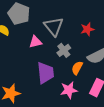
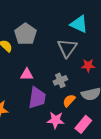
gray triangle: (54, 26) -> (67, 48), moved
pink triangle: (36, 42) -> (27, 74), moved

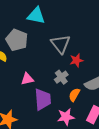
cyan triangle: (79, 24) -> (36, 16), moved
red star: (88, 66) -> (76, 60), moved

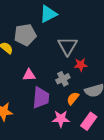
cyan triangle: (36, 16) -> (48, 14), turned -48
gray pentagon: (17, 40) -> (25, 35), turned 30

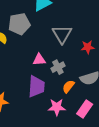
red star: (81, 65) -> (88, 47), moved
pink triangle: (29, 75) -> (39, 60), moved

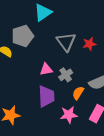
red star: (88, 47) -> (89, 44), moved

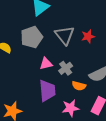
gray pentagon: (23, 36) -> (32, 37), moved
orange semicircle: (78, 93) -> (79, 86), turned -104

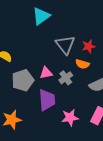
gray pentagon: (32, 37) -> (23, 80), moved
orange semicircle: (79, 86) -> (82, 64), moved

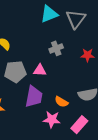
gray triangle: (65, 45) -> (76, 19), moved
orange semicircle: (82, 64) -> (61, 102), moved
gray cross: (66, 78) -> (56, 48), moved

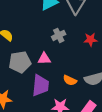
orange semicircle: (61, 102) -> (70, 80), moved

